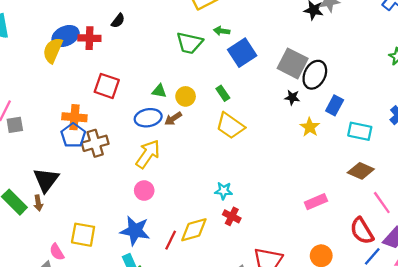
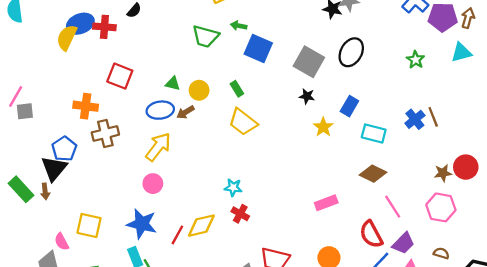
blue square: (242, 53) -> (258, 48), turned -36
black ellipse: (315, 75) -> (351, 52), moved
blue pentagon: (73, 135) -> (64, 149), moved

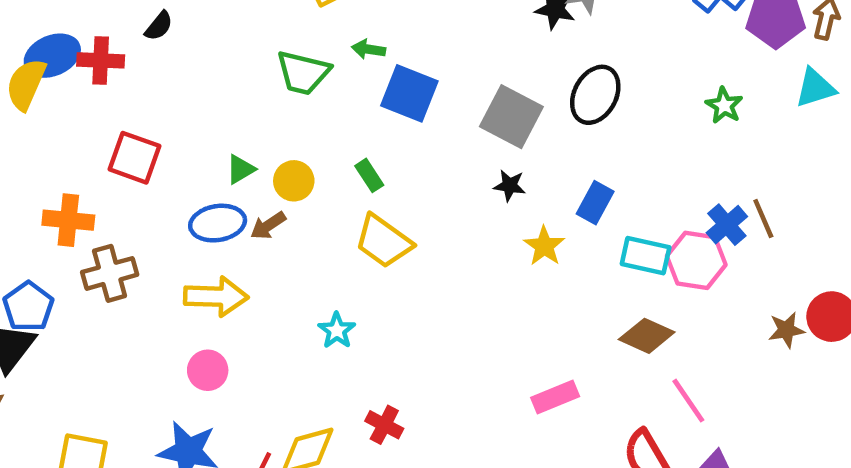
green triangle: (173, 84) -> (241, 169), turned -42
yellow arrow: (158, 147) -> (216, 297), turned 56
cyan star: (233, 187) -> (337, 330), moved, turned 30
pink hexagon: (441, 207) -> (696, 260), moved

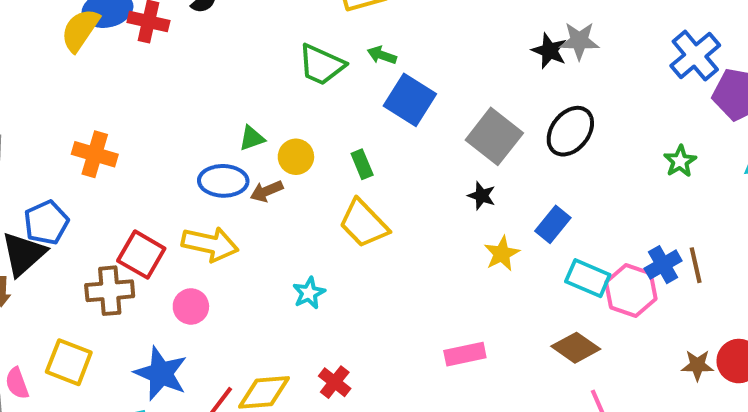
red square: (135, 158) -> (141, 255), moved
brown cross: (110, 273) -> (110, 291), moved
pink rectangle: (555, 397) -> (465, 354), moved

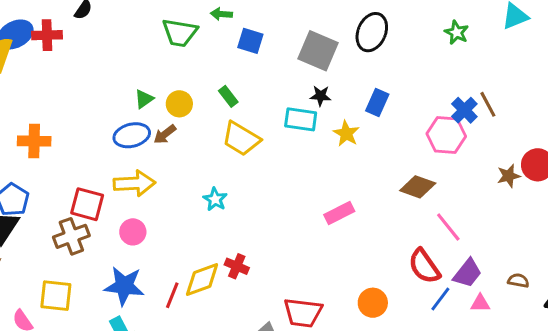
blue square: (410, 100) -> (250, 41), size x0.7
cyan rectangle: (588, 278) -> (301, 119), moved
red cross: (335, 382) -> (237, 266), moved

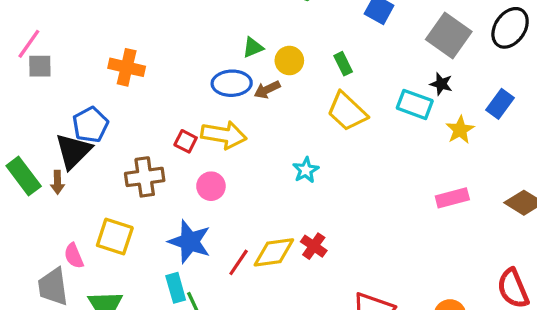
red square: (87, 204) -> (186, 141), moved, size x0.6
pink rectangle: (339, 213) -> (452, 198), moved

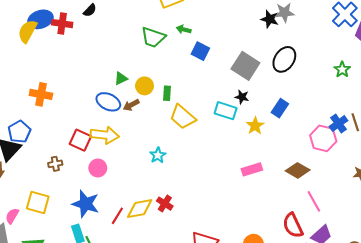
green rectangle: (343, 64) -> (167, 93), moved, turned 32
blue ellipse: (232, 83) -> (108, 102), turned 30
red square: (186, 141) -> (80, 140), size x1.5
brown cross: (145, 177) -> (55, 164), size x0.6
pink semicircle: (74, 256) -> (12, 216), turned 56

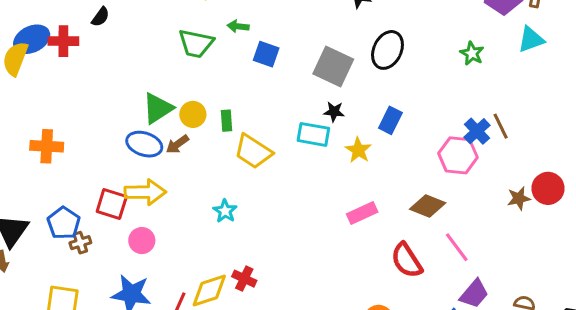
green triangle: (121, 78) -> (158, 108), size x1.6
blue pentagon: (19, 132) -> (64, 223), moved
red semicircle: (293, 225) -> (407, 260), moved

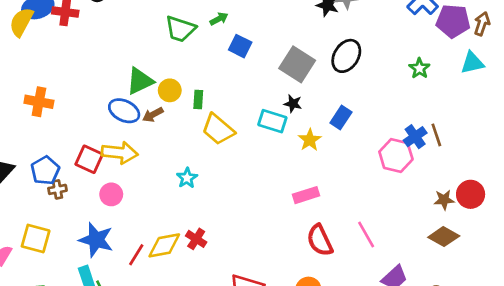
green arrow: (238, 26) -> (219, 19), turned 138
brown diamond: (428, 206) -> (444, 237), moved
pink line: (457, 247) -> (366, 234), moved
red semicircle: (407, 260) -> (320, 240), moved

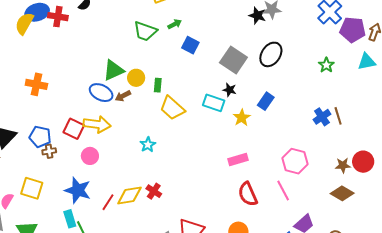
pink hexagon: (396, 156) -> (295, 161), moved
blue pentagon: (45, 170) -> (40, 137), turned -30

